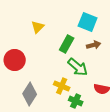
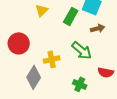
green rectangle: (67, 44) -> (71, 16), moved
yellow cross: (62, 86) -> (52, 59), moved, turned -35

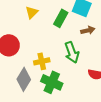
green arrow: (82, 50) -> (72, 52), turned 30
green cross: (80, 84) -> (52, 82), moved, size x1.5

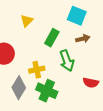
green rectangle: (61, 18) -> (52, 38), moved

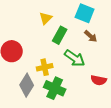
yellow triangle: (27, 21) -> (46, 18), moved
brown arrow: (83, 39) -> (91, 36), turned 56
green arrow: (67, 61) -> (75, 58), turned -35

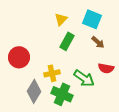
yellow triangle: (46, 18) -> (61, 19), moved
green arrow: (75, 58) -> (84, 78), moved
red semicircle: (99, 80) -> (106, 68), moved

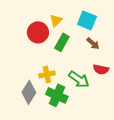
red circle: (19, 57) -> (38, 32), moved

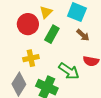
yellow cross: (47, 74) -> (31, 58), moved

